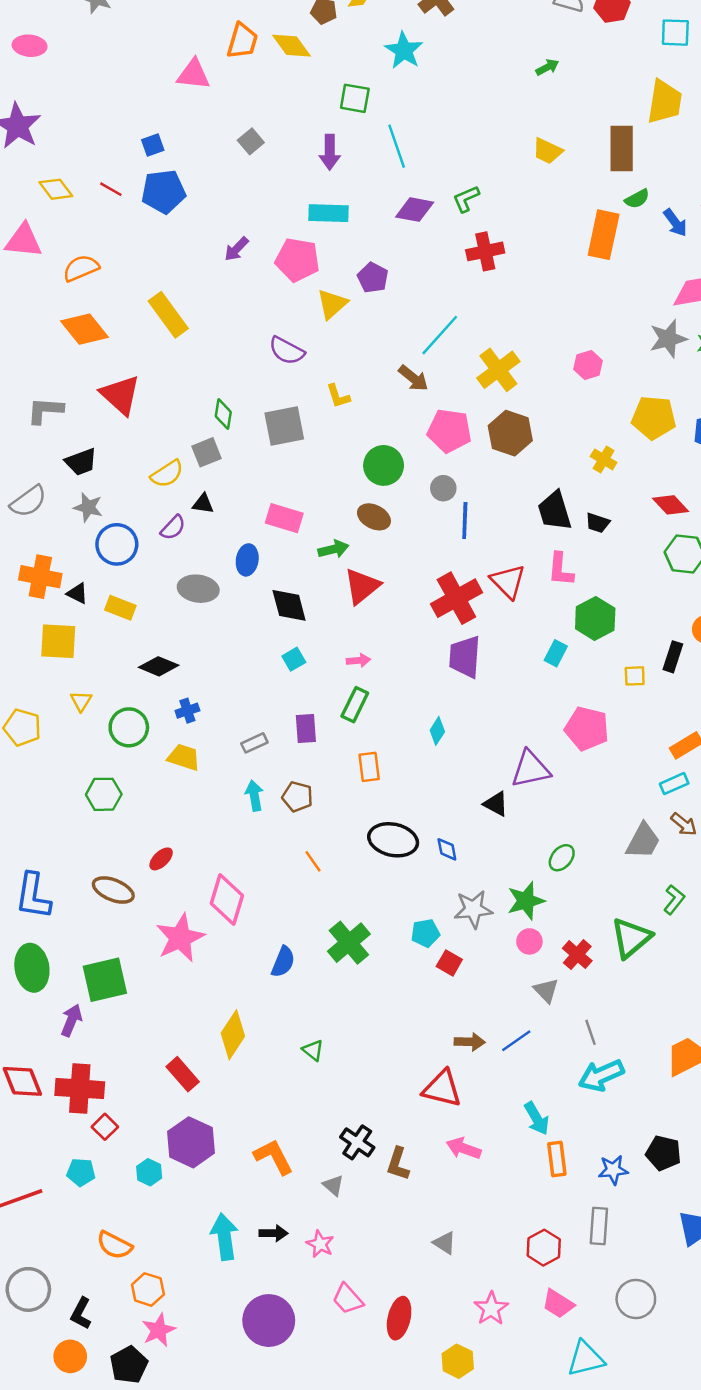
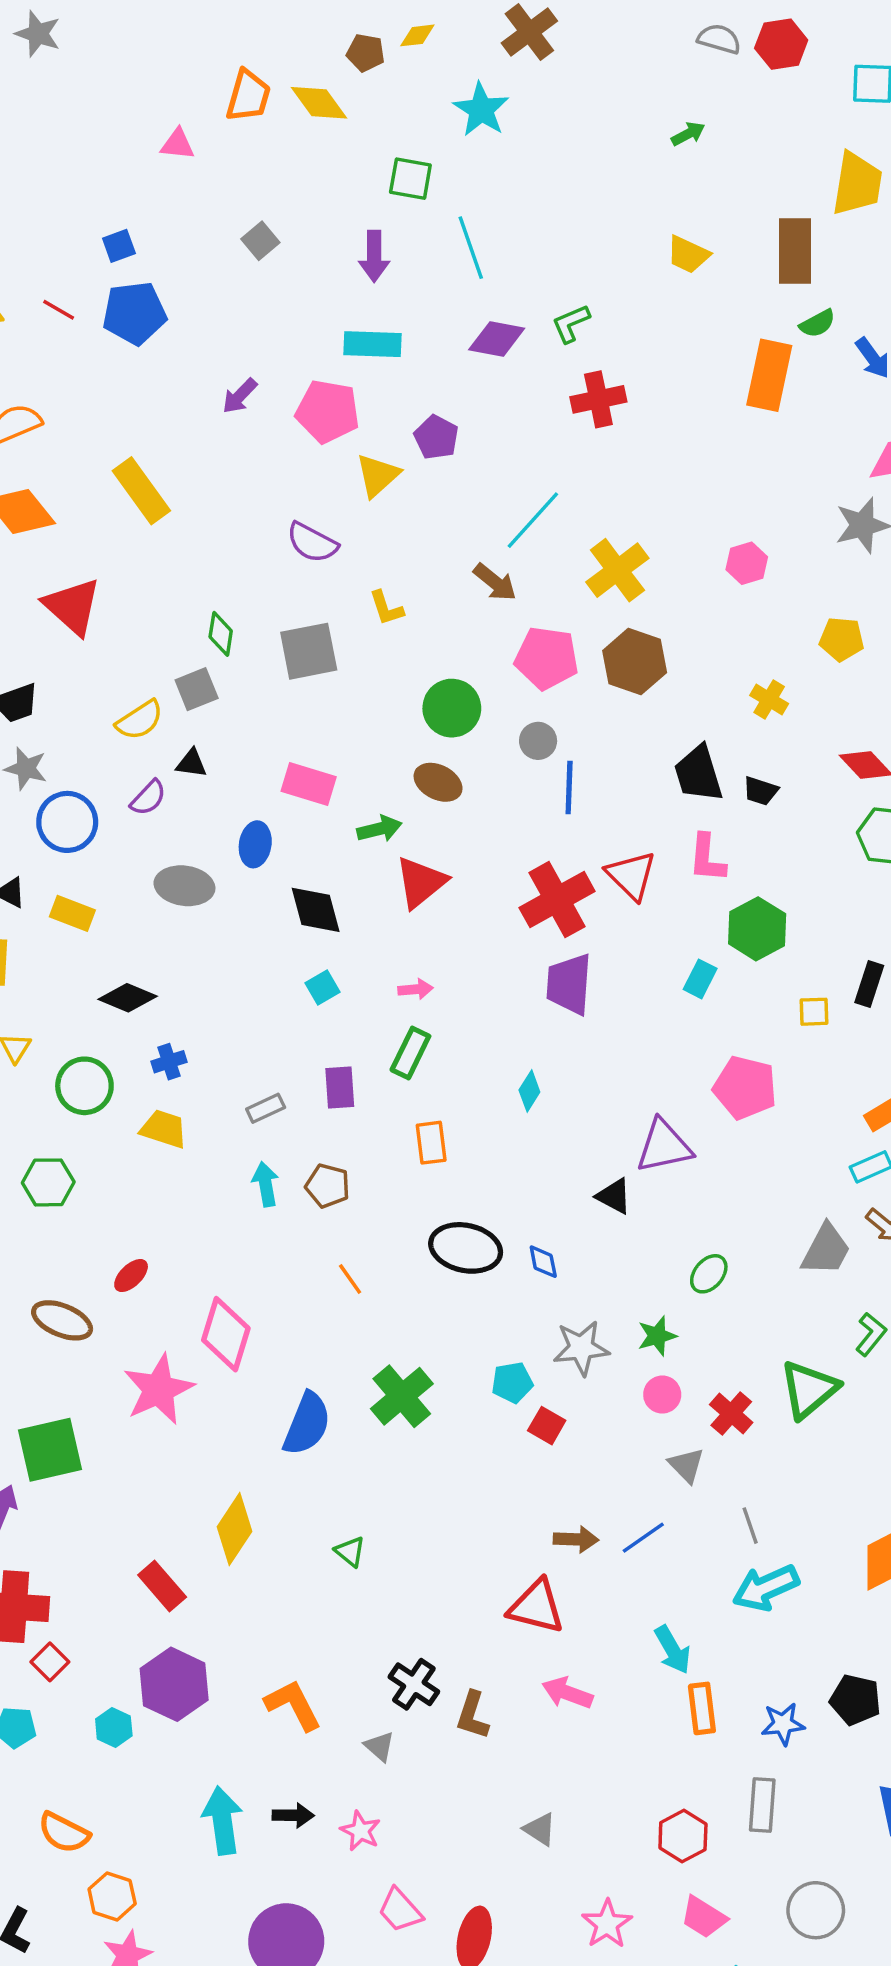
pink triangle: (193, 74) -> (178, 144), size x0.7
yellow pentagon: (654, 418) -> (842, 639), size x0.7
green star: (526, 901) -> (657, 1336), size x0.7
blue semicircle: (283, 962) -> (307, 1424), size x1.4

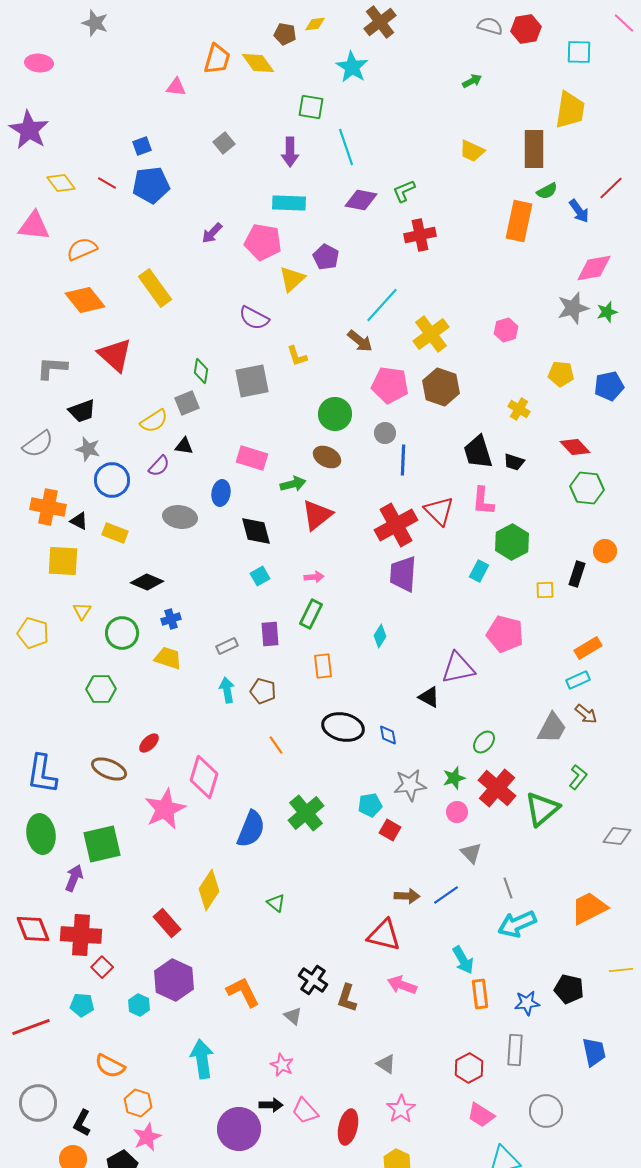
red cross: (731, 1414) -> (497, 788), moved, size x1.5
black arrow: (293, 1815) -> (271, 1105), moved
pink star: (607, 1924) -> (401, 1109), moved

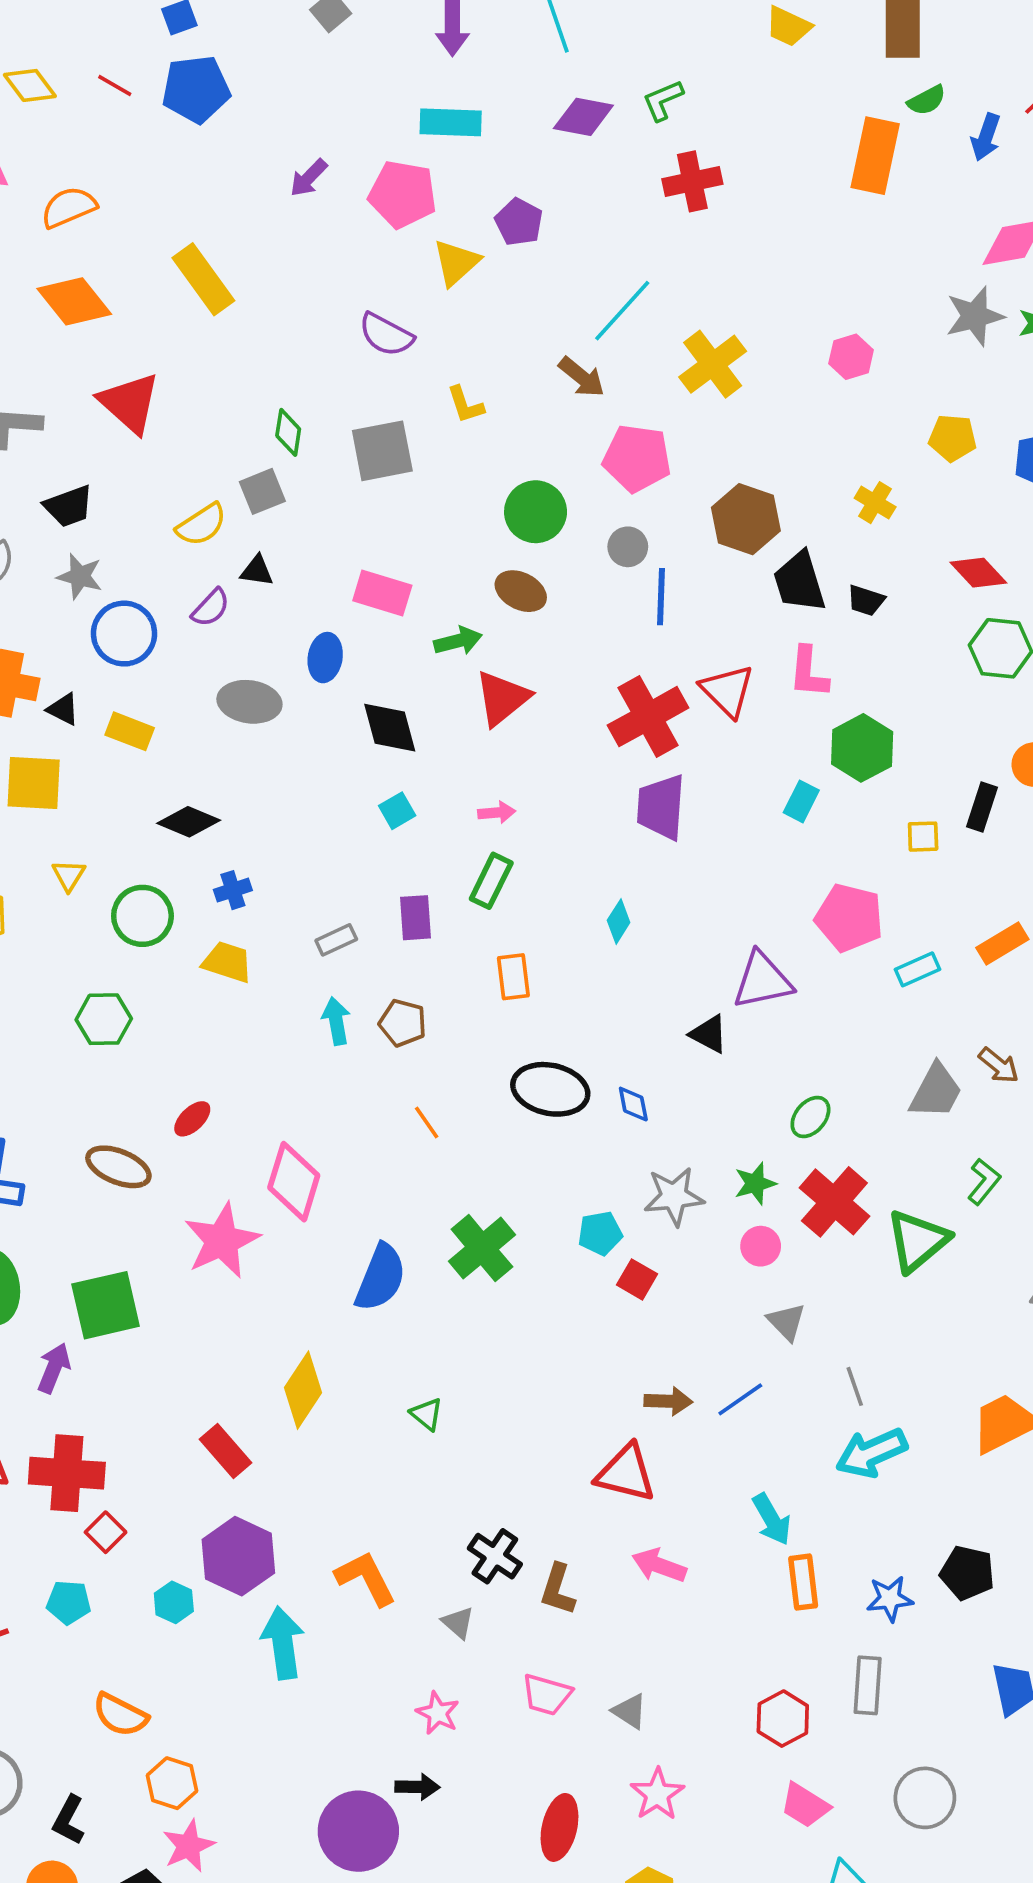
blue arrow: (579, 211) -> (986, 137), turned 55
brown hexagon: (441, 387) -> (746, 519), moved
cyan rectangle: (578, 680) -> (917, 969), moved
cyan arrow: (202, 1059) -> (283, 1643), moved
pink trapezoid: (305, 1111) -> (547, 1695), moved, turned -32

